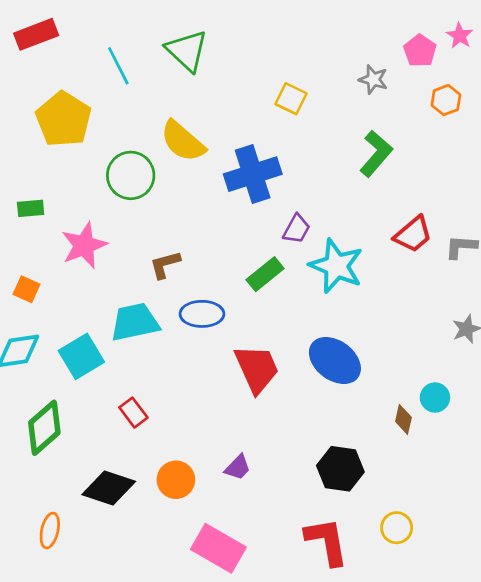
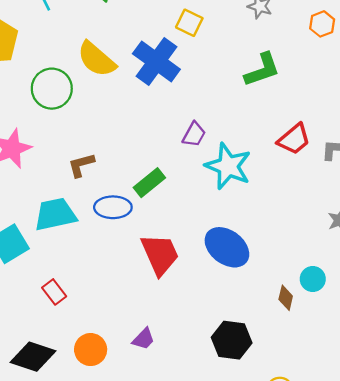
green L-shape: (376, 154) -> (262, 70), turned 30
blue cross: (253, 174) -> (156, 62), moved, turned -36
green rectangle: (265, 274) -> (149, 183), moved

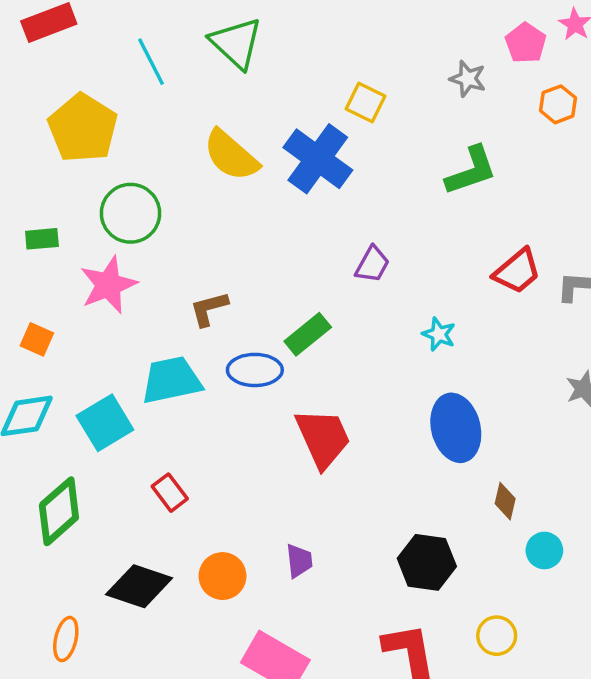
green circle: (52, 89) -> (131, 213), moved
cyan star: (228, 166) -> (439, 334), moved, size x0.5
blue ellipse: (227, 247) -> (456, 428), moved, turned 39
cyan circle: (313, 279) -> (544, 550), moved
purple trapezoid: (143, 339) -> (299, 561), turned -50

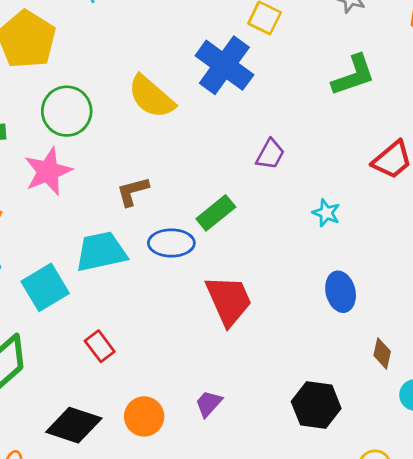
yellow semicircle: (231, 155) -> (151, 97), moved
blue ellipse: (456, 428) -> (341, 292), size x0.7
purple trapezoid: (299, 561) -> (209, 404), turned -132

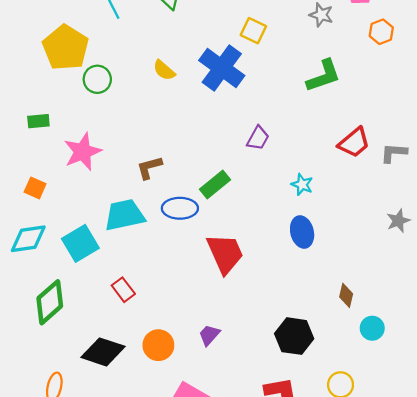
yellow semicircle: (151, 97) -> (164, 70), moved, size x0.6
green circle: (67, 111) -> (97, 79), moved, size x0.7
blue ellipse: (341, 292) -> (302, 232), moved

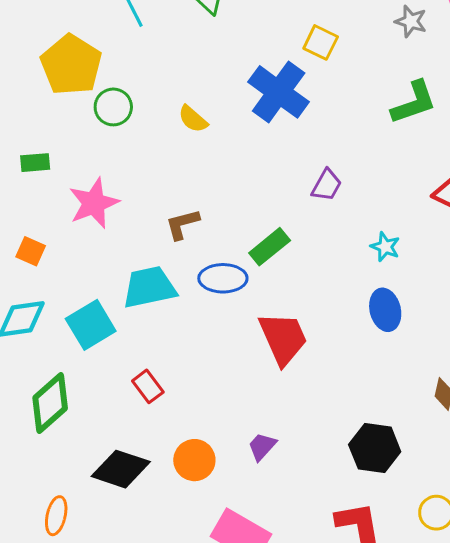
yellow semicircle: (164, 70) -> (193, 119), moved

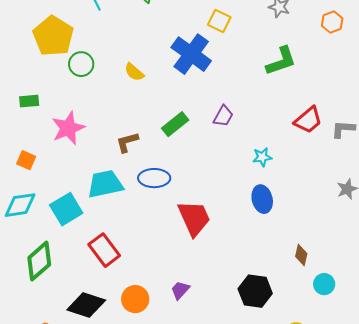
green rectangle: (270, 247) -> (175, 124), moved
cyan star: (385, 247) -> (262, 157), turned -30
red rectangle: (148, 386) -> (104, 250), size x1.5

